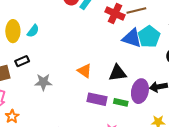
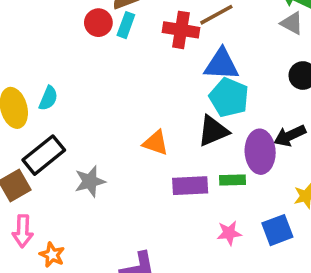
cyan pentagon: (149, 37) -> (229, 97), moved
black rectangle: (22, 61) -> (44, 155), size x1.6

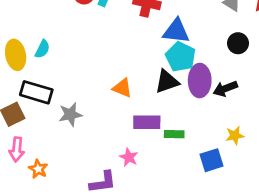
purple ellipse: (260, 152) -> (200, 81), moved
black rectangle: (44, 155) -> (36, 92), turned 52
green rectangle: (233, 180) -> (174, 134), moved
pink star: (229, 233) -> (129, 157), moved, turned 30

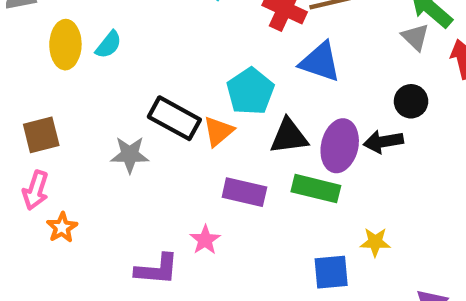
cyan pentagon: (180, 57) -> (250, 91), moved
orange triangle: (122, 88) -> (218, 131), turned 45
black arrow: (225, 89) -> (383, 142), moved
black rectangle: (36, 92) -> (174, 118), moved
green rectangle: (174, 134) -> (316, 189), moved, size x1.5

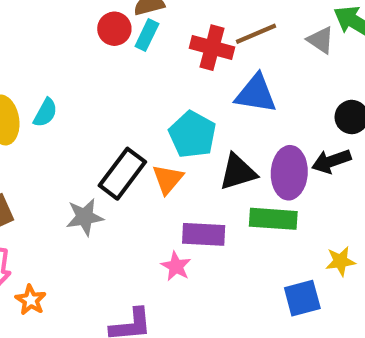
gray triangle: (415, 37) -> (321, 40), moved
black rectangle: (174, 118) -> (122, 174), turned -72
pink star: (205, 240) -> (176, 266), moved

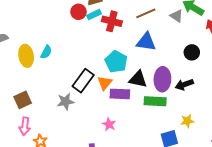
cyan rectangle: (147, 35) -> (94, 15), turned 40
red cross: (212, 48) -> (112, 21), moved
black arrow: (331, 161) -> (184, 85), moved
black triangle: (238, 172) -> (138, 79), turned 30
purple rectangle: (204, 234) -> (120, 94), moved

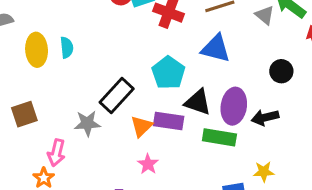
cyan semicircle: (46, 52) -> (67, 48), turned -40
orange triangle: (105, 83) -> (141, 126), moved
pink arrow: (25, 126) -> (56, 153), moved

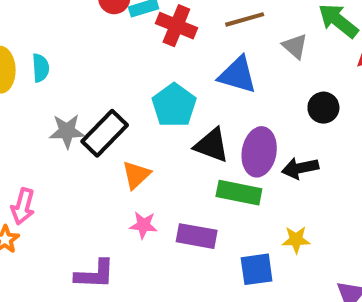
gray triangle: (265, 15) -> (295, 46), moved
purple rectangle: (169, 121) -> (197, 236), moved
gray star: (87, 123) -> (67, 131), moved
pink star: (148, 164) -> (143, 225), turned -30

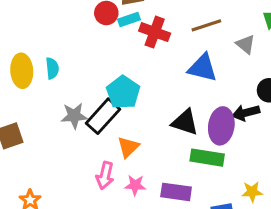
cyan pentagon: (174, 105) -> (123, 92), moved
black arrow: (300, 168) -> (246, 113), moved
pink arrow: (23, 206) -> (105, 175), moved

